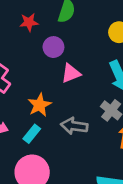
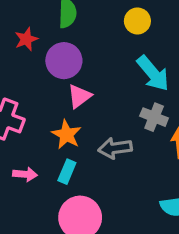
purple circle: (53, 47) -> (64, 61), size x1.4
pink triangle: (71, 73) -> (79, 96), moved

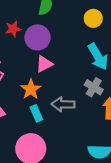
red star: (26, 39) -> (13, 29), moved
cyan rectangle: (67, 172) -> (36, 113), moved, turned -56

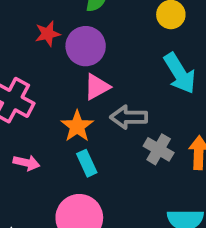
gray cross: (94, 87) -> (159, 149), moved
gray arrow: (63, 104) -> (129, 117), moved

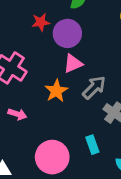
gray arrow: (129, 117) -> (94, 87), turned 130
cyan rectangle: (87, 163) -> (92, 145), moved

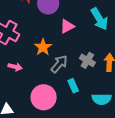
pink triangle: (73, 64) -> (67, 26), moved
gray arrow: (94, 87) -> (59, 64), moved

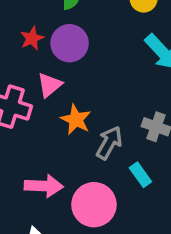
pink triangle: (67, 26) -> (49, 85), moved
pink arrow: (15, 67) -> (44, 186), moved, size x1.5

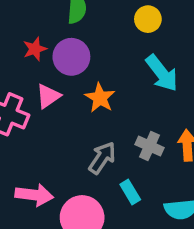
orange star: (76, 120) -> (100, 98), moved

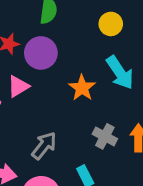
orange star: (100, 98) -> (82, 88), moved
gray arrow: (102, 158) -> (44, 146), moved

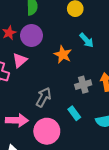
cyan arrow: (120, 73) -> (87, 40), size x0.7
gray cross: (105, 136) -> (83, 85), turned -35

